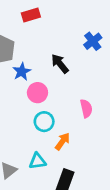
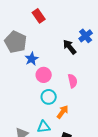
red rectangle: (31, 15) -> (39, 16), turned 72
black arrow: (60, 64) -> (70, 47), moved
pink semicircle: (86, 108) -> (73, 81), moved

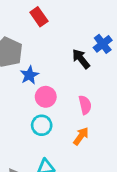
cyan circle: (49, 97) -> (42, 125), moved
orange arrow: (63, 112) -> (81, 136), moved

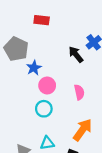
red rectangle: (39, 17) -> (42, 20), turned -48
orange arrow: (81, 136) -> (83, 130), moved, size x1.5

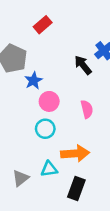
red rectangle: (42, 20) -> (43, 25), turned -48
orange arrow: (83, 130) -> (75, 153), moved, turned 50

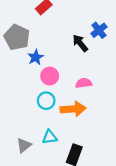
pink semicircle: (87, 109) -> (84, 83), turned -84
orange arrow: (75, 153) -> (73, 109), moved

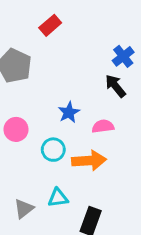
black arrow: (80, 43) -> (115, 86), moved
blue star: (36, 57) -> (69, 112), moved
pink circle: (50, 76) -> (16, 129), moved

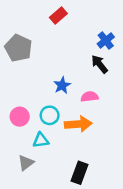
red rectangle: (50, 25) -> (58, 16), moved
pink circle: (16, 129) -> (20, 117), moved
cyan triangle: (58, 198) -> (41, 140), moved

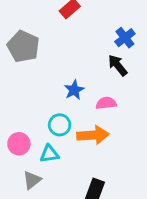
pink circle: (20, 117) -> (19, 144), moved

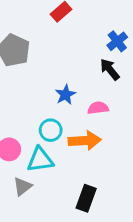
cyan triangle: (49, 154) -> (40, 160), size x1.4

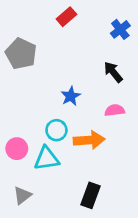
blue cross: (117, 41) -> (120, 29), moved
pink semicircle: (98, 108) -> (115, 110), moved
gray triangle: (22, 186) -> (22, 195), moved

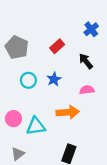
red rectangle: (66, 17) -> (57, 46), moved
cyan circle: (56, 130) -> (28, 80), moved

